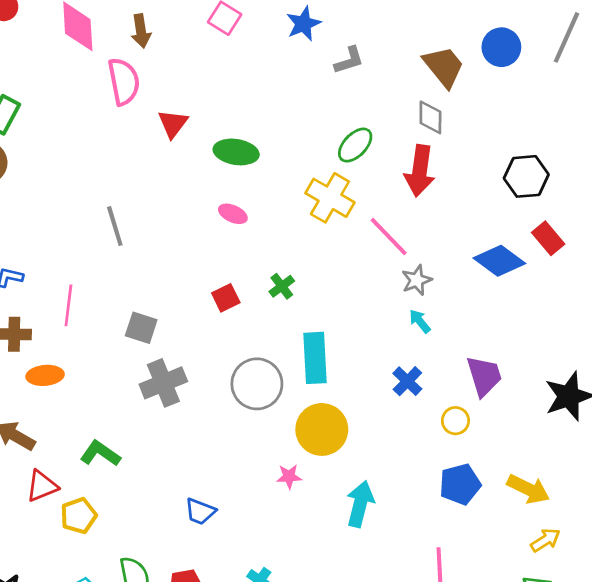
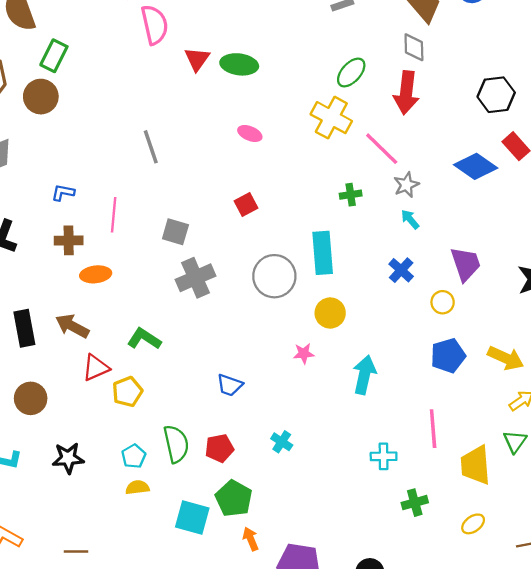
green ellipse: (236, 152) -> (239, 64), moved
green cross: (282, 286) -> (351, 195), moved, turned 30
yellow circle: (322, 429) -> (330, 313), size x0.7

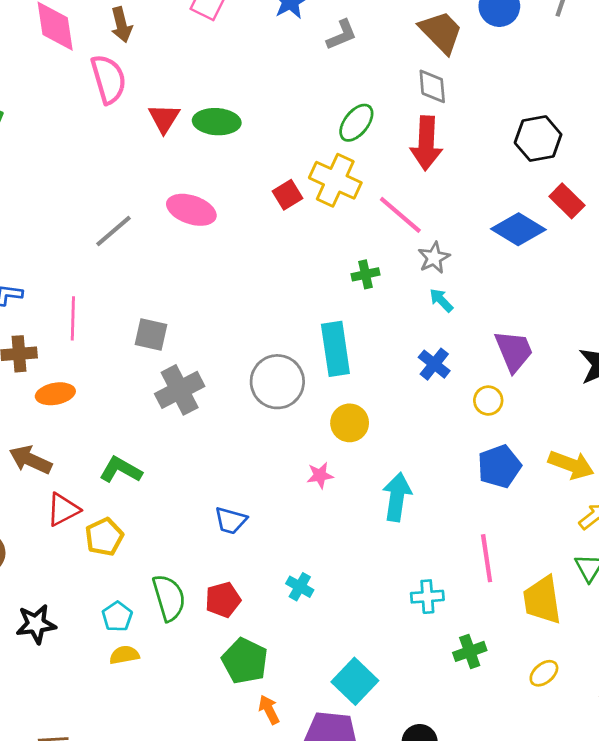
pink ellipse: (250, 133) -> (191, 210), moved, size x1.6
gray line: (151, 147) -> (113, 231), turned 72
red square: (246, 204) -> (287, 195), moved
cyan square: (192, 518) -> (355, 681), moved, turned 32

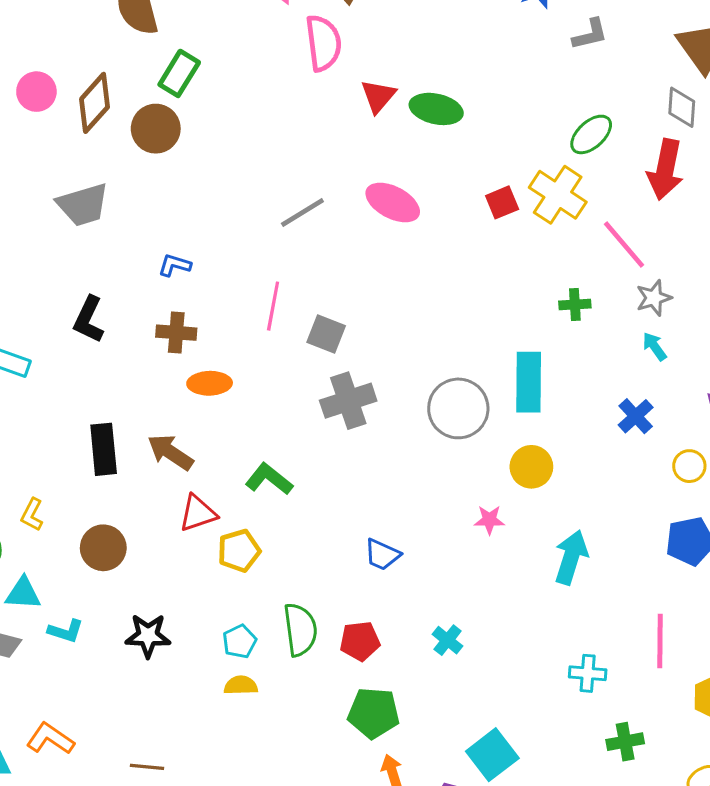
pink line: (73, 318) -> (273, 306), moved
green pentagon: (245, 661) -> (374, 713), turned -30

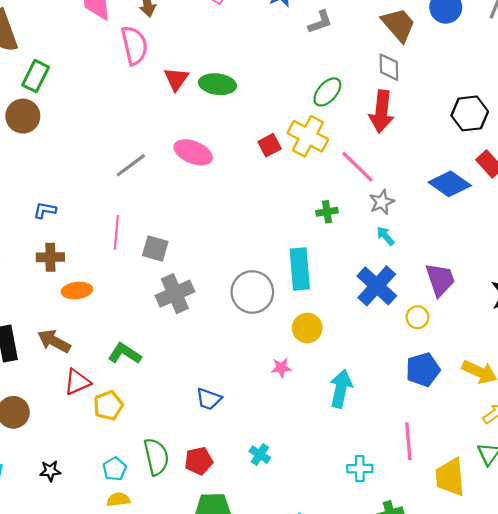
blue cross: (636, 416) -> (377, 286), size x1.6
black star: (148, 636) -> (50, 471), size x0.7

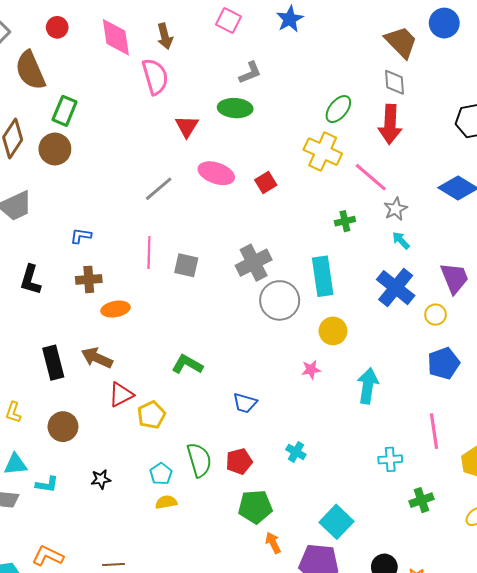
gray L-shape: (320, 22) -> (250, 73), moved
red triangle: (176, 79) -> (187, 126), moved
red square: (270, 145) -> (266, 182), moved
gray cross: (175, 294) -> (254, 263), moved
green L-shape: (125, 354) -> (187, 364), moved

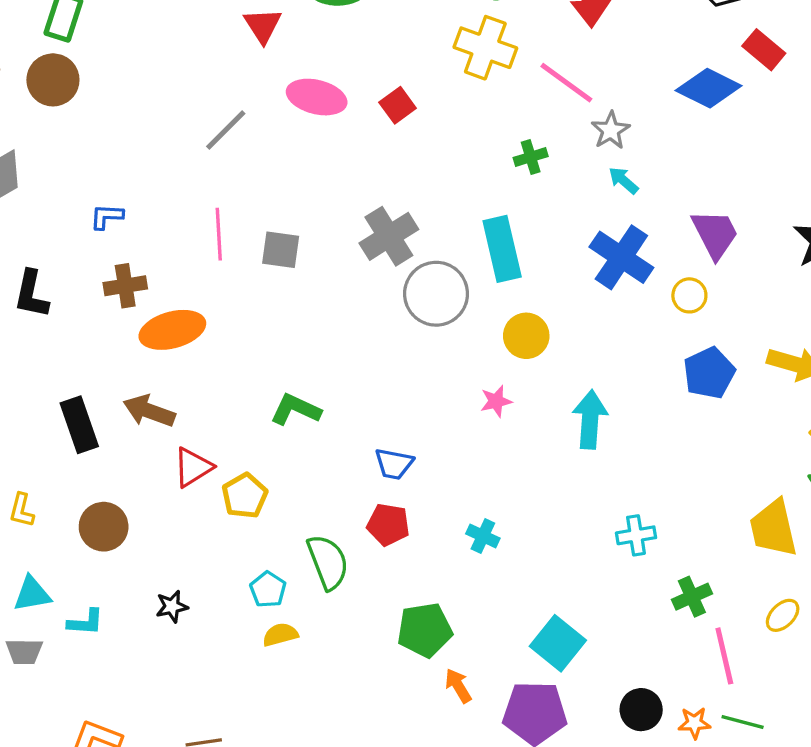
orange ellipse: (115, 309) -> (172, 330), size x1.4
pink line: (434, 431) -> (724, 656), moved
red pentagon: (239, 461) -> (388, 525), moved, turned 30

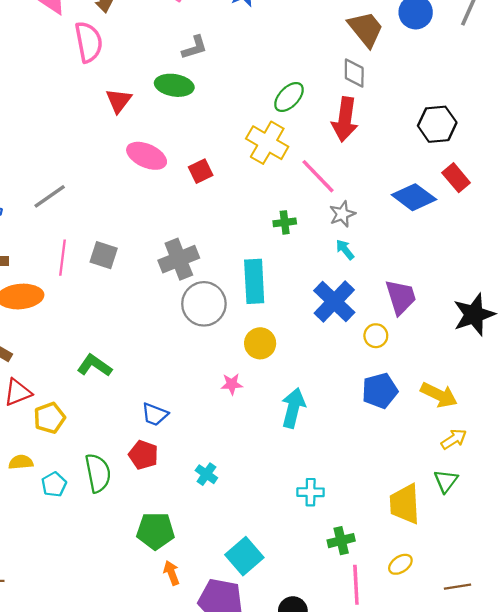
gray line: (226, 130) -> (50, 196), moved
pink line: (219, 234) -> (62, 258), moved
yellow semicircle: (280, 635) -> (21, 462), moved

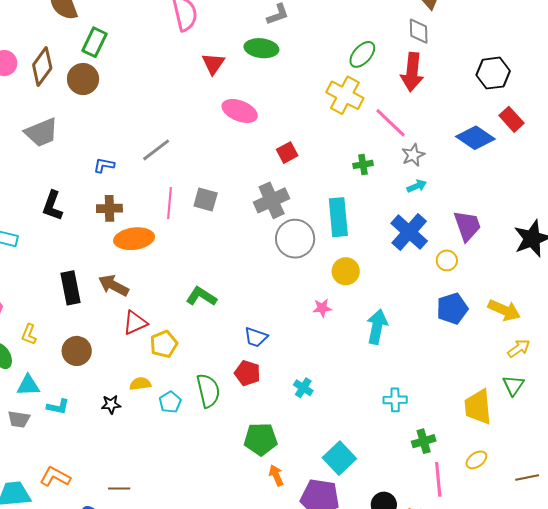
red square: (201, 171) -> (287, 153), moved
cyan arrow: (345, 250) -> (417, 186), turned 108

